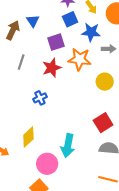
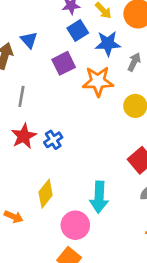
gray arrow: (109, 49) -> (134, 62), turned -56
red star: (52, 68) -> (24, 136), moved

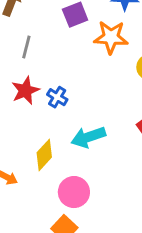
blue cross: (53, 140) -> (57, 97), turned -30
cyan arrow: (99, 197) -> (88, 137), moved, turned 64

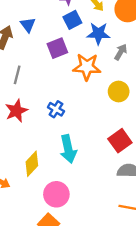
blue cross: (57, 97) -> (56, 109), moved
cyan arrow: (88, 137) -> (68, 149), turned -84

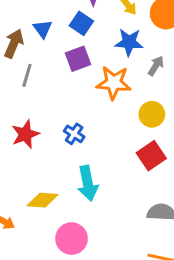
blue square: (72, 20) -> (81, 23), moved, turned -30
gray line: (17, 75) -> (27, 75), moved
red square: (120, 141) -> (151, 156), moved
yellow diamond: (32, 164) -> (43, 200), turned 50

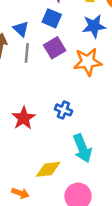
gray line: (27, 75) -> (27, 53), moved

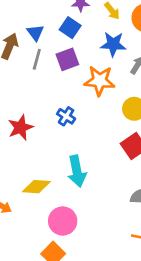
blue cross: (63, 110) -> (66, 116), moved

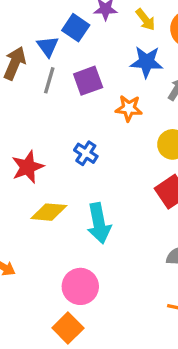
blue square: (70, 28) -> (76, 28), moved
orange star: (100, 81) -> (129, 108), size x0.7
yellow diamond: (36, 187) -> (49, 212), moved

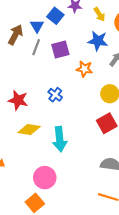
red star: (28, 167) -> (18, 100), turned 30

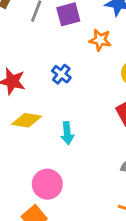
cyan arrow: (60, 139) -> (67, 133), size x0.7

